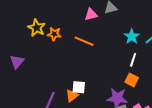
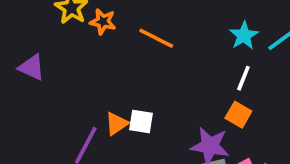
purple triangle: (17, 62) -> (32, 67), turned -49
orange triangle: (72, 96) -> (117, 124), moved

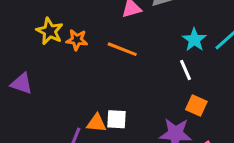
white line: (243, 78) -> (186, 70), moved, turned -40
orange triangle: (117, 124) -> (96, 123), turned 45

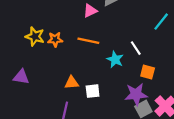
cyan star: (194, 40) -> (115, 59), moved
orange triangle: (96, 123) -> (72, 83), moved

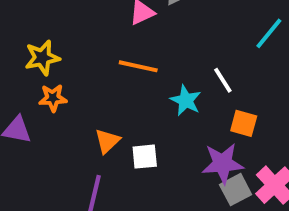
yellow star: (35, 36) -> (42, 58), turned -30
orange star: (55, 39) -> (53, 98), moved
orange triangle: (72, 83) -> (107, 141), turned -40

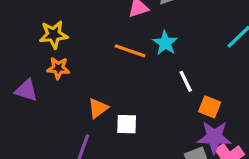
white line: (223, 80) -> (186, 81), moved
cyan star: (186, 100) -> (165, 43), moved
purple star: (223, 163) -> (214, 137), moved

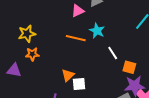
orange triangle: (98, 108) -> (68, 75), moved

